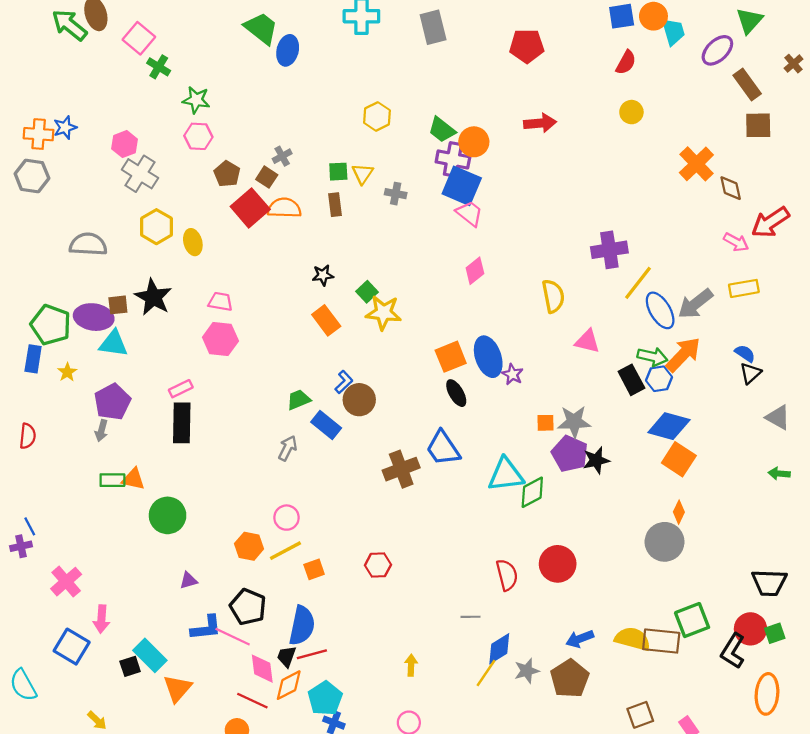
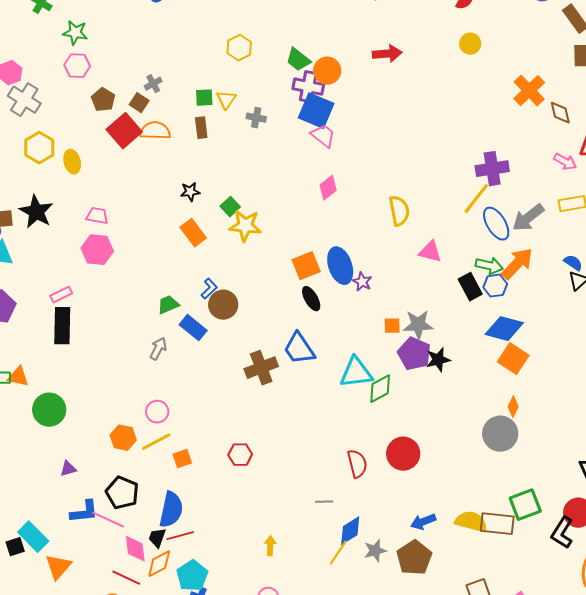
purple cross: (609, 250) -> (492, 169), moved

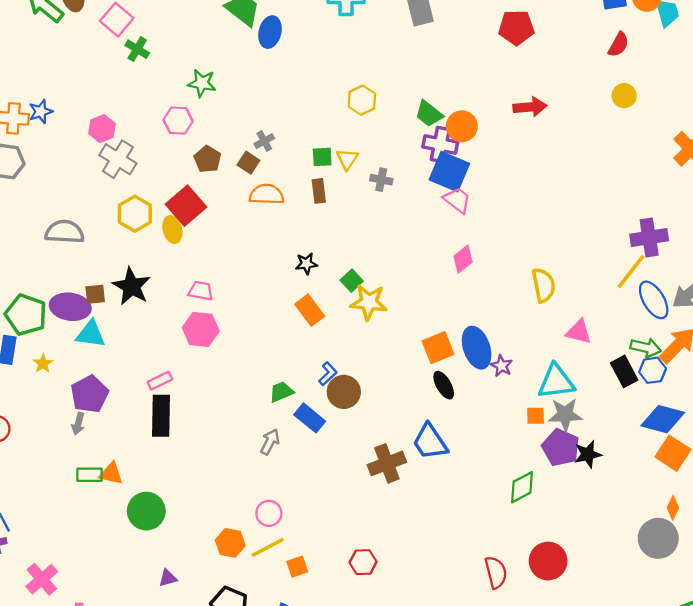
green star: (75, 33) -> (202, 83), moved
red square: (124, 131) -> (186, 206), moved
cyan triangle: (356, 373) -> (556, 382), moved

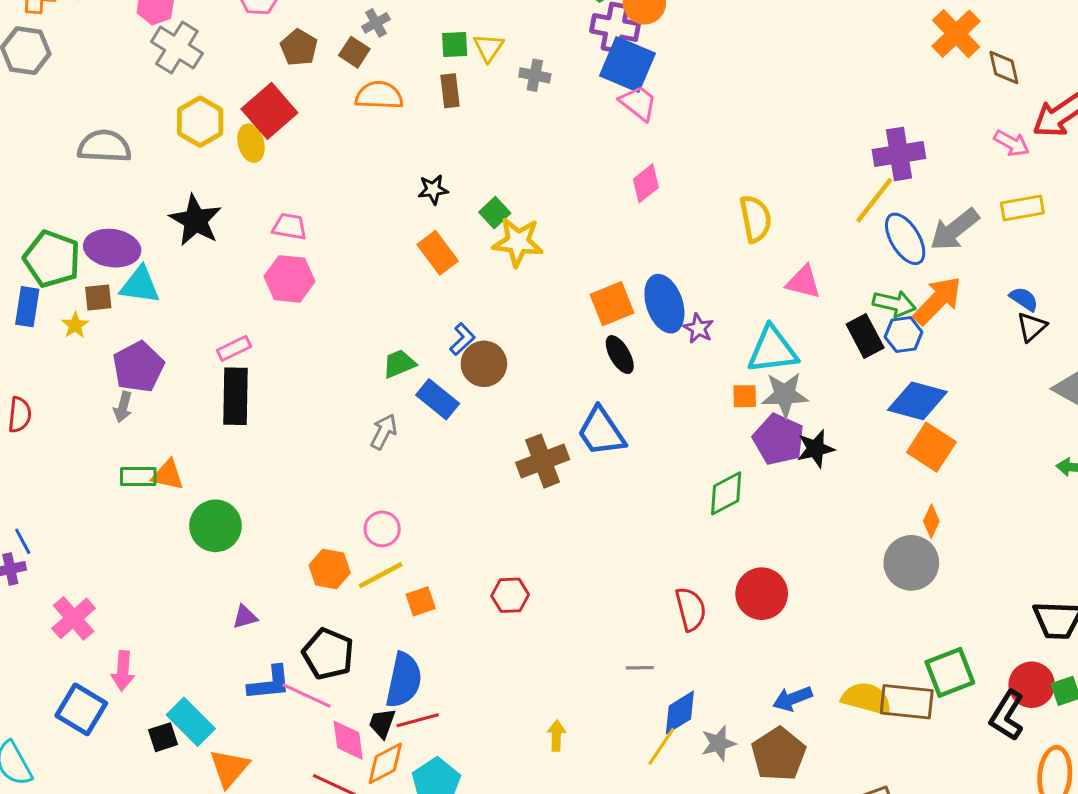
brown square: (95, 294) -> (98, 297), moved

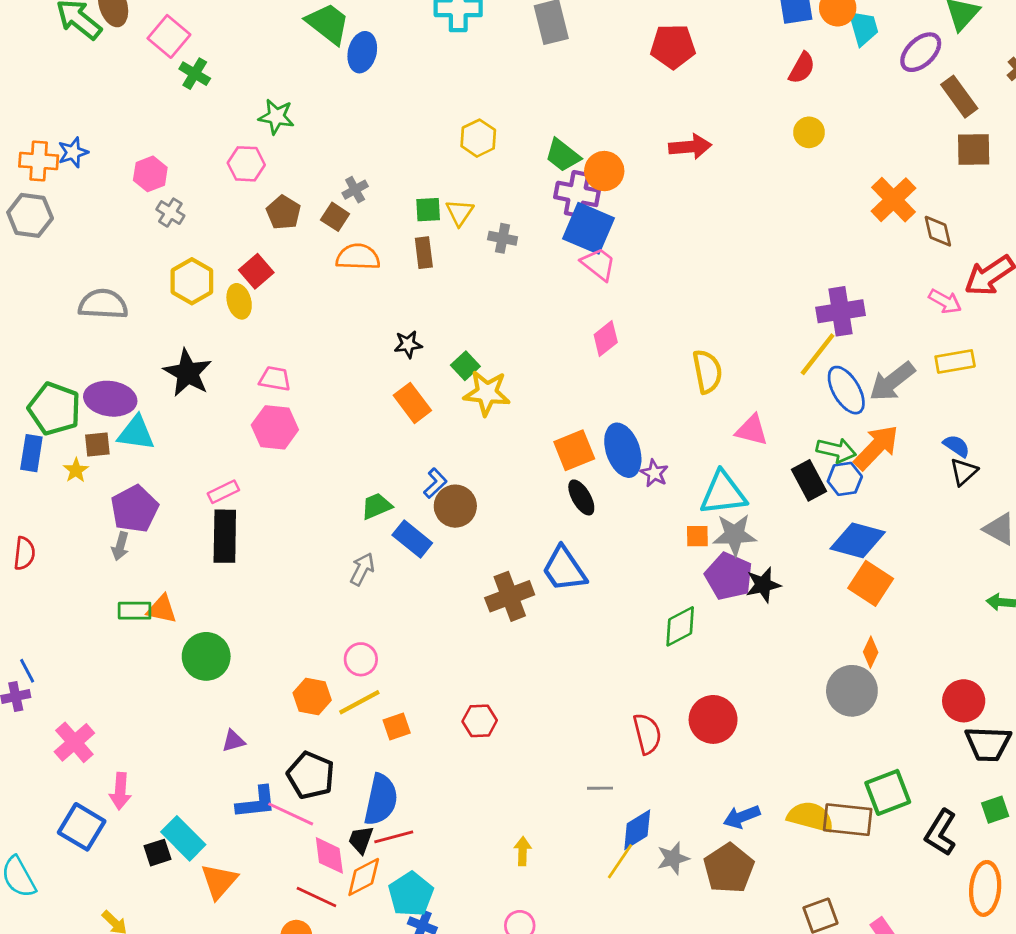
gray cross: (177, 48) -> (170, 213), size x0.6
red square: (269, 111) -> (256, 271), size x0.7
red circle: (1032, 685) -> (964, 701), moved

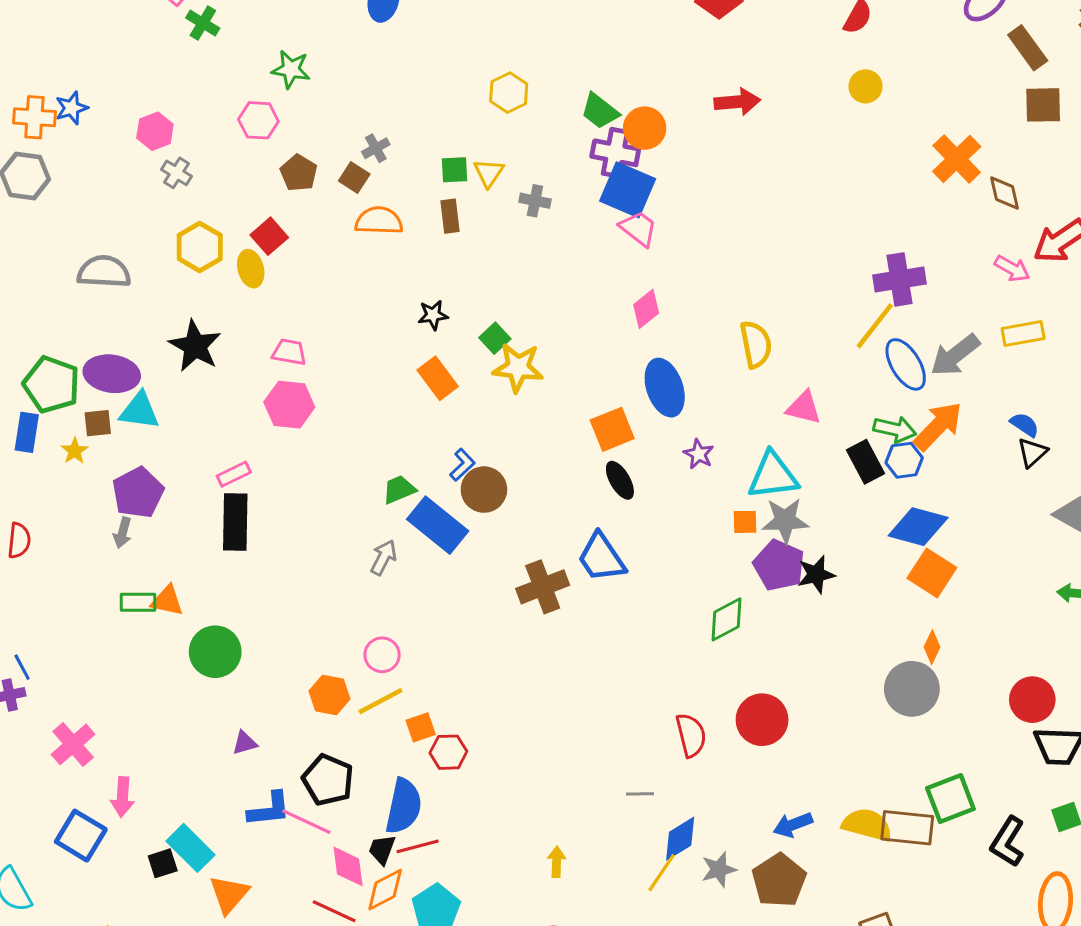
blue ellipse: (623, 450) -> (665, 388), moved
blue rectangle: (412, 539) -> (438, 525), size x1.4
red hexagon: (480, 721) -> (448, 752), moved

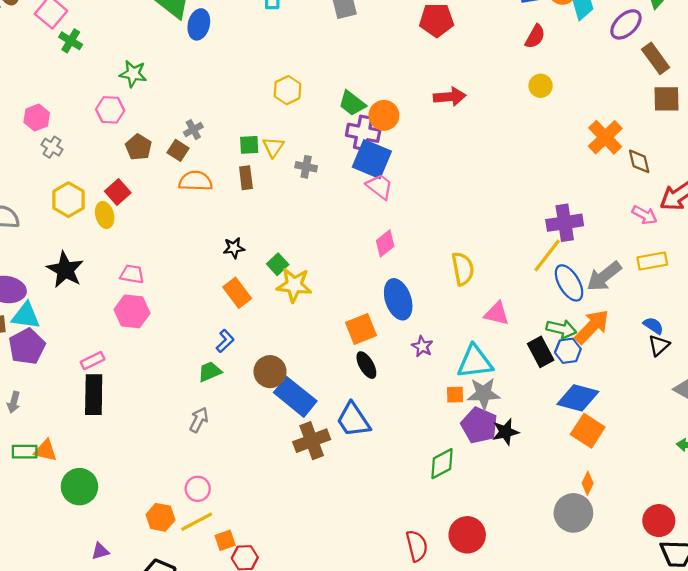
blue L-shape: (462, 465) -> (225, 341), moved
purple pentagon: (138, 493) -> (27, 346), moved
blue rectangle: (438, 525) -> (295, 397), moved

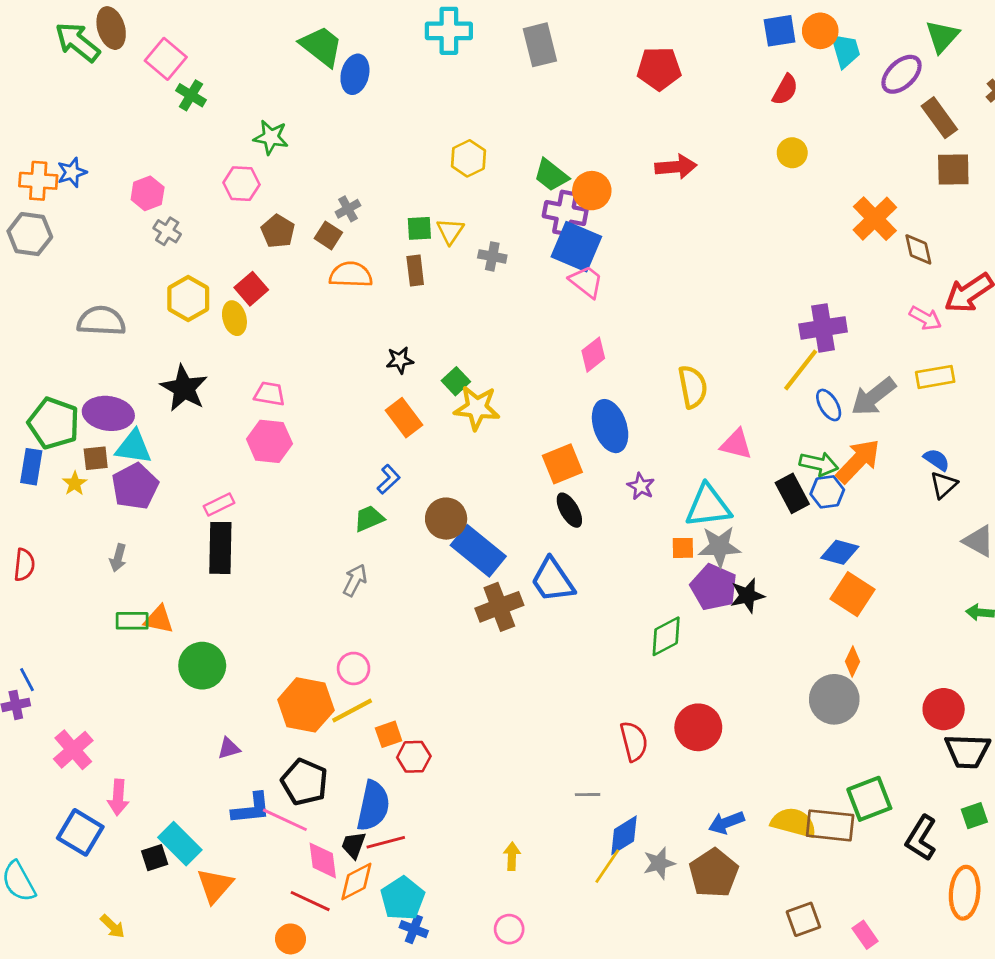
blue ellipse: (569, 283) -> (829, 405), size x0.7
blue diamond: (578, 398) -> (840, 552), size x0.7
orange hexagon: (160, 517) -> (306, 705), size x1.5

